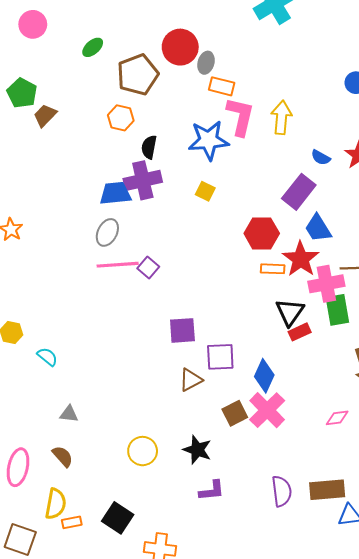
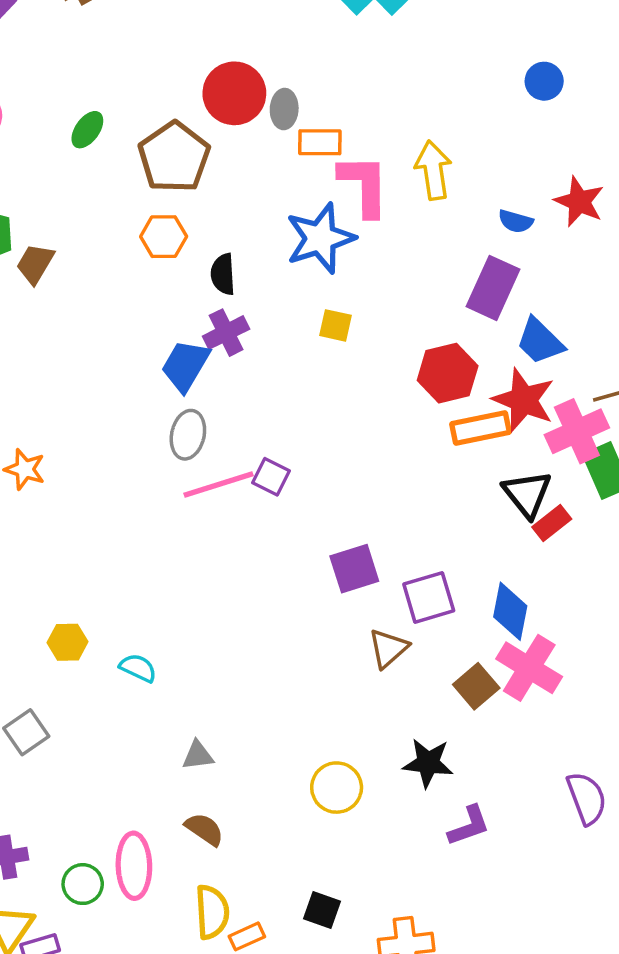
purple cross: (143, 180) -> (226, 333), size x0.7
blue trapezoid: (115, 193) -> (185, 366), turned -40
orange rectangle: (273, 269) -> (481, 428), size x1.4
black square: (118, 518) -> (322, 910), size x0.7

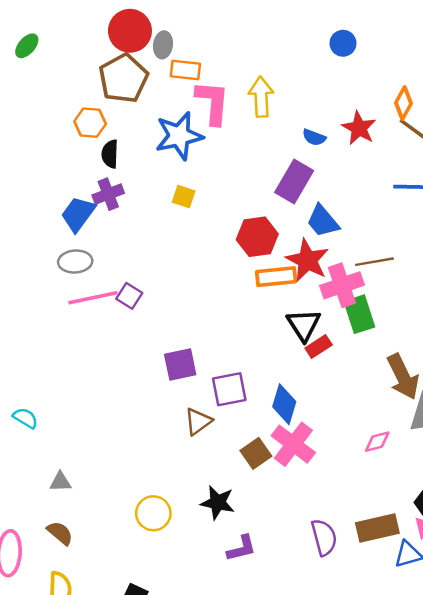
brown pentagon: (174, 157) -> (123, 78), moved
orange hexagon: (164, 237) -> (90, 123), moved
gray ellipse: (188, 435) -> (75, 262), turned 68

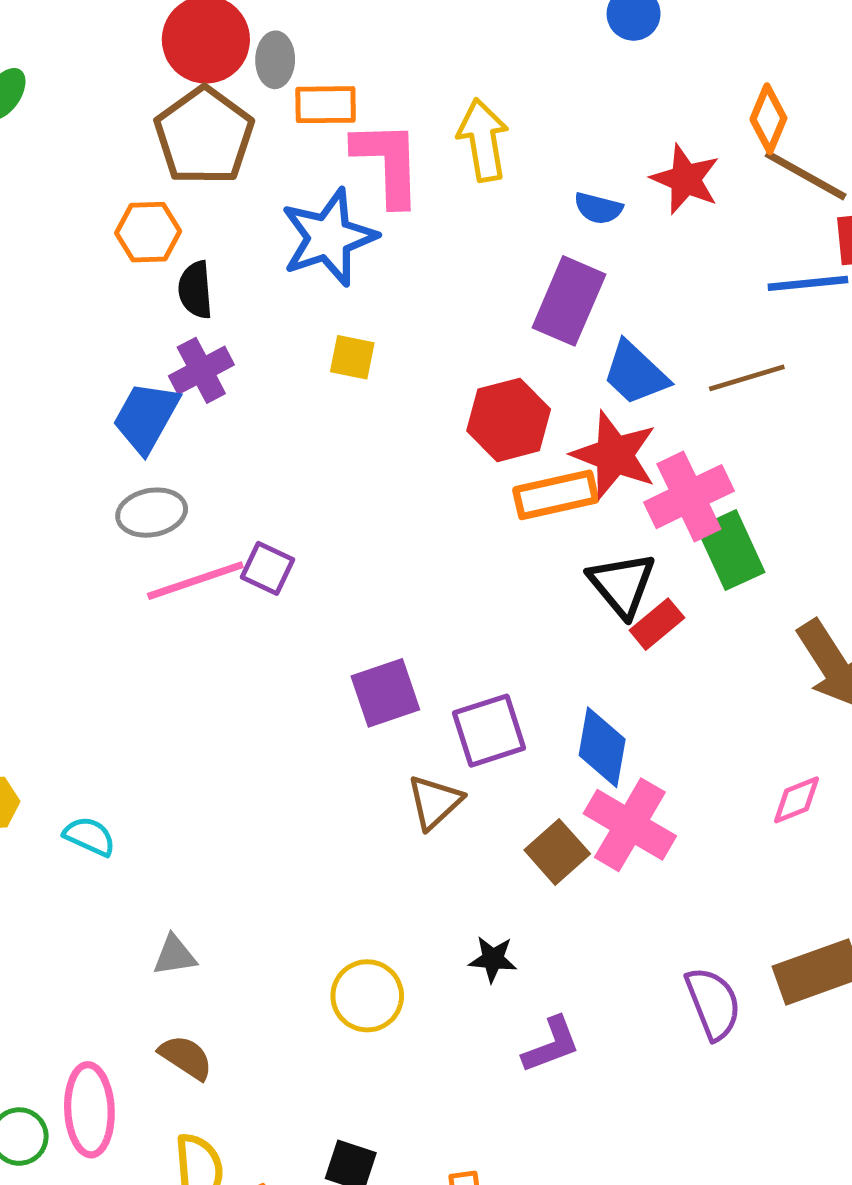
brown line: (374, 262) -> (747, 378), moved
black star: (218, 503) -> (493, 959), size x0.7

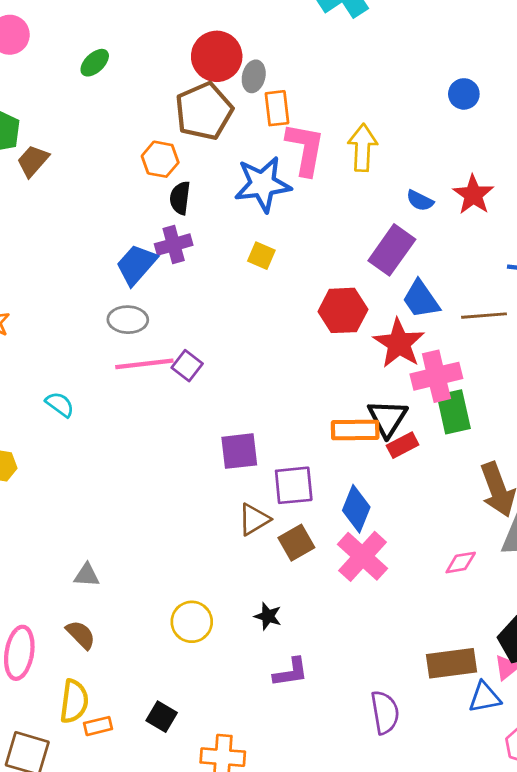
orange rectangle: (326, 105) -> (277, 108), turned 72
orange rectangle: (556, 495) -> (355, 430), moved
cyan semicircle: (89, 836) -> (60, 404), moved
brown square: (557, 852) -> (296, 543), moved
purple semicircle: (713, 1003) -> (385, 712), moved

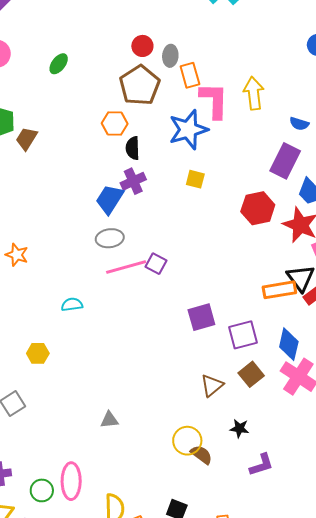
red circle: (217, 56) -> (142, 46), size x0.6
cyan semicircle: (60, 404) -> (72, 304), turned -35
brown triangle: (254, 519) -> (212, 386), moved
brown semicircle: (81, 635) -> (201, 455), moved

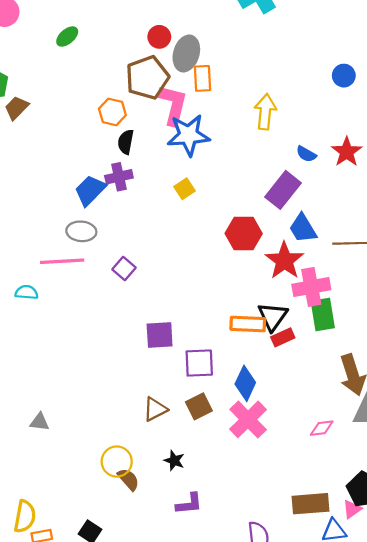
gray ellipse: (170, 56) -> (186, 53), size x1.5
pink L-shape: (214, 100) -> (173, 105), moved
yellow square: (195, 179) -> (185, 189), turned 30
pink line: (126, 267) -> (62, 261), moved

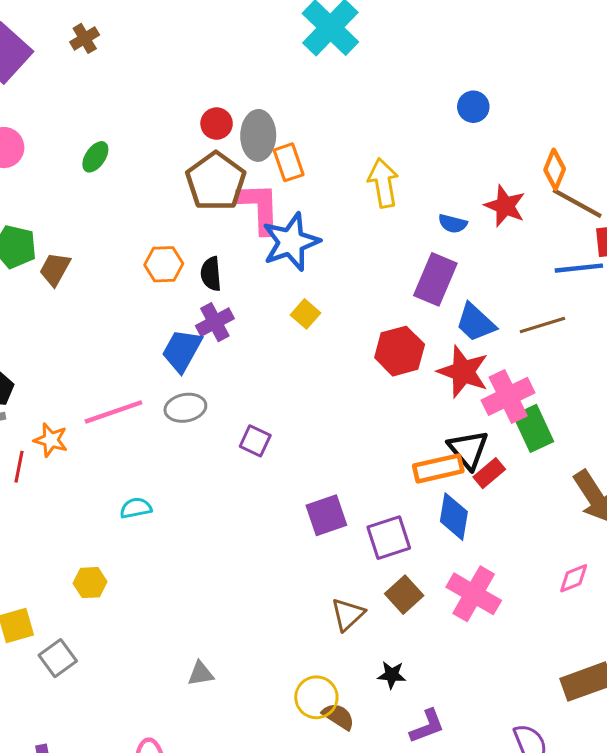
orange hexagon: (112, 112) -> (164, 264), moved
pink line: (62, 261) -> (113, 412), moved
blue diamond: (245, 383) -> (454, 517), moved

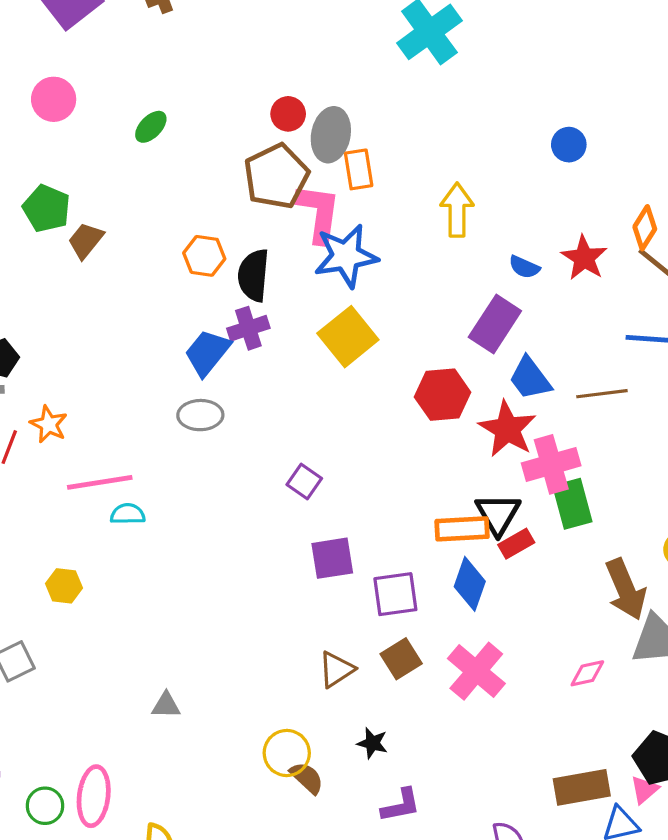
black semicircle: (211, 274) -> (254, 275), size x1.4
yellow square: (305, 314) -> (348, 337), size x1.8
pink line: (113, 412) -> (100, 482), moved
purple square: (255, 441) -> (304, 482), moved

